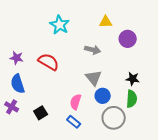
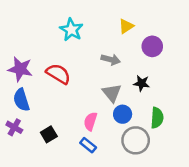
yellow triangle: (106, 22) -> (126, 26), turned -32
purple star: (17, 58) -> (20, 69), size x1.5
black star: (133, 79) -> (142, 83), moved

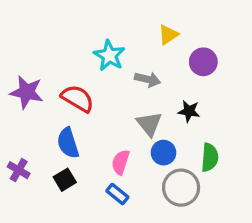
cyan star: (71, 30) -> (109, 55), moved
blue semicircle: (21, 100) -> (68, 143), moved

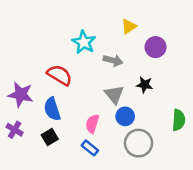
purple star: (27, 92) -> (21, 94), moved
green semicircle: (210, 157) -> (179, 120), moved

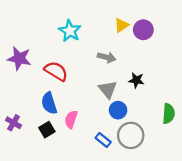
cyan star: (84, 42) -> (70, 31), moved
purple circle: (156, 47) -> (143, 30), moved
purple star: (21, 94) -> (19, 58), moved
pink semicircle: (92, 124) -> (71, 119), moved
blue rectangle: (90, 148) -> (103, 140), moved

